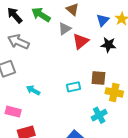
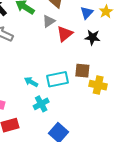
cyan rectangle: (74, 87) -> (57, 79), size x1.5
cyan arrow: (33, 90) -> (31, 82), moved
cyan cross: (99, 115) -> (41, 104), moved

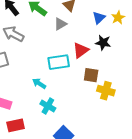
red triangle: (65, 34) -> (81, 50), moved
cyan rectangle: (57, 79) -> (59, 62), moved
cyan cross: (41, 104) -> (48, 106), turned -35

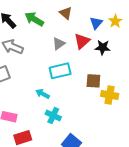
gray triangle: (60, 24) -> (59, 44), moved
red triangle: (81, 50) -> (82, 41), moved

